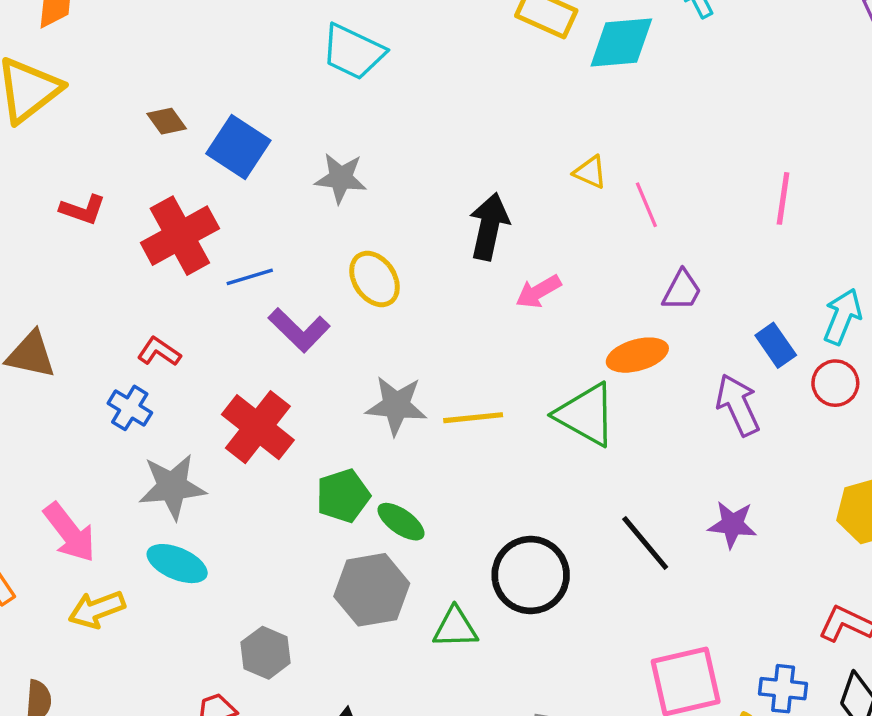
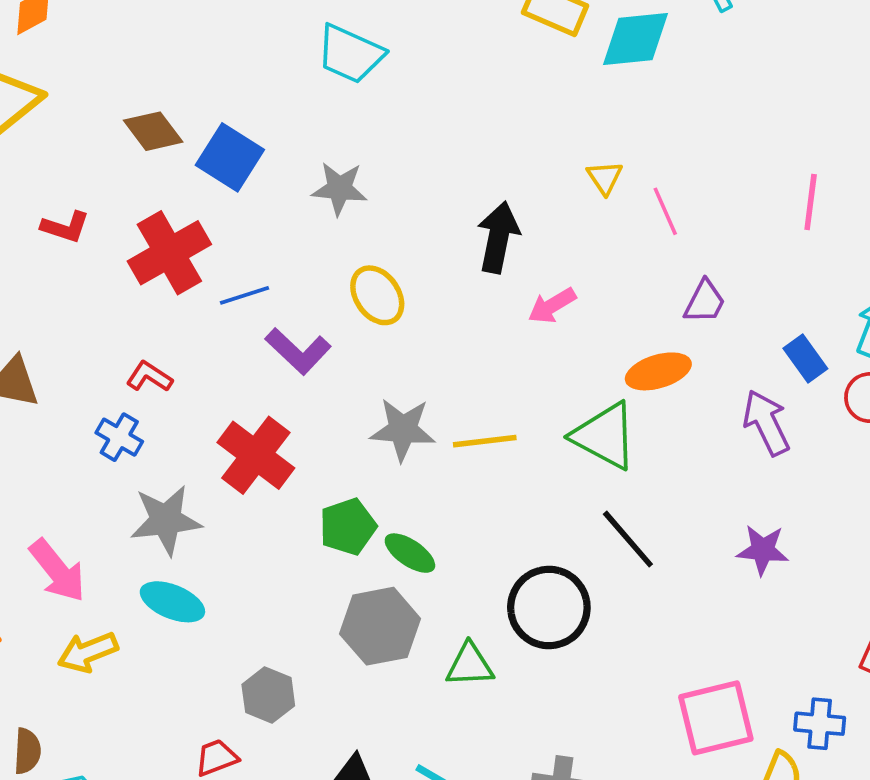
brown diamond: (167, 121) -> (153, 131), size x1.4
yellow triangle: (590, 172) -> (605, 178), turned 33
black line: (645, 543) -> (628, 539), moved

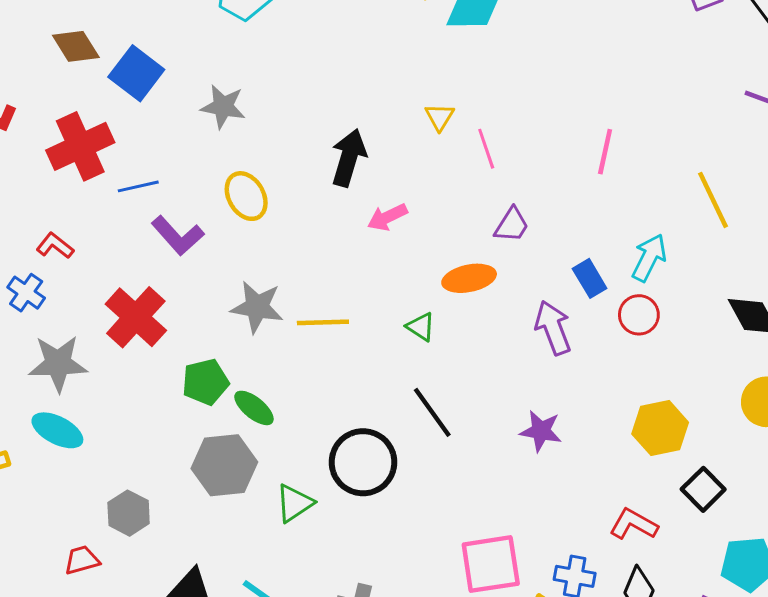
green triangle: (605, 436) -> (421, 327), size x0.5
green triangle: (470, 665) -> (294, 503), turned -36

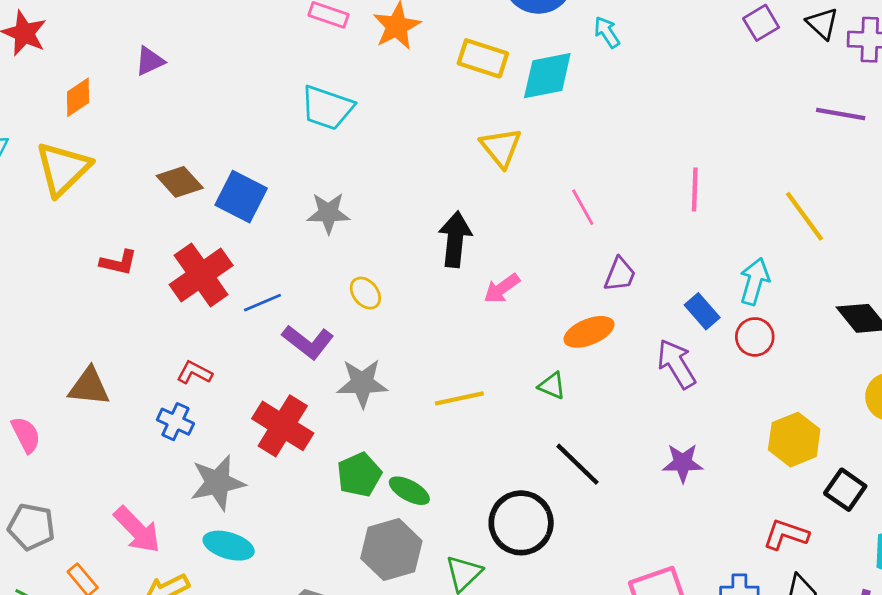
yellow triangle: (440, 117) -> (501, 148), moved, size x1.5
yellow ellipse: (246, 196) -> (365, 293), size x0.7
gray star: (257, 307) -> (362, 383), moved

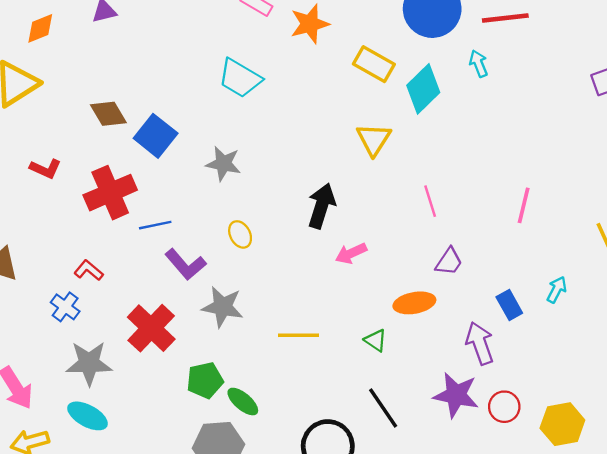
cyan diamond: (547, 76) -> (423, 89), turned -45
cyan arrow: (755, 281) -> (557, 290), size x0.7
red circle: (755, 337) -> (504, 407), moved
purple star: (683, 463) -> (456, 395), moved, size x1.4

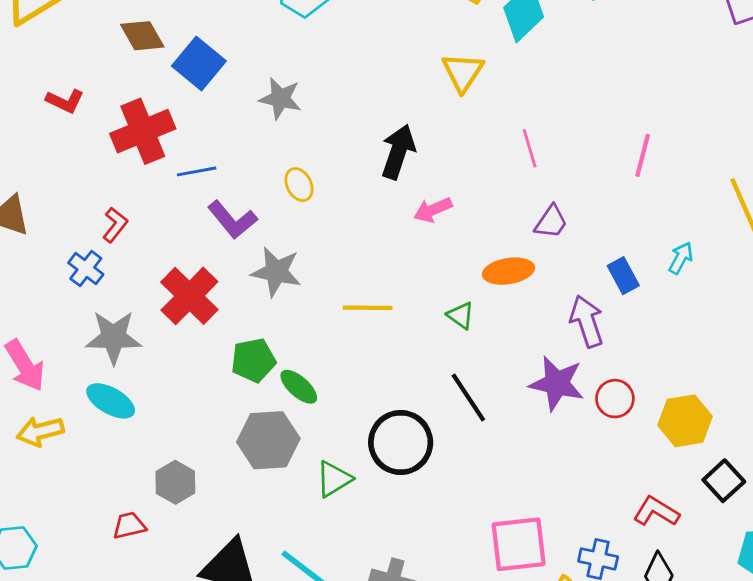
red L-shape: (89, 270) -> (115, 225), turned 88

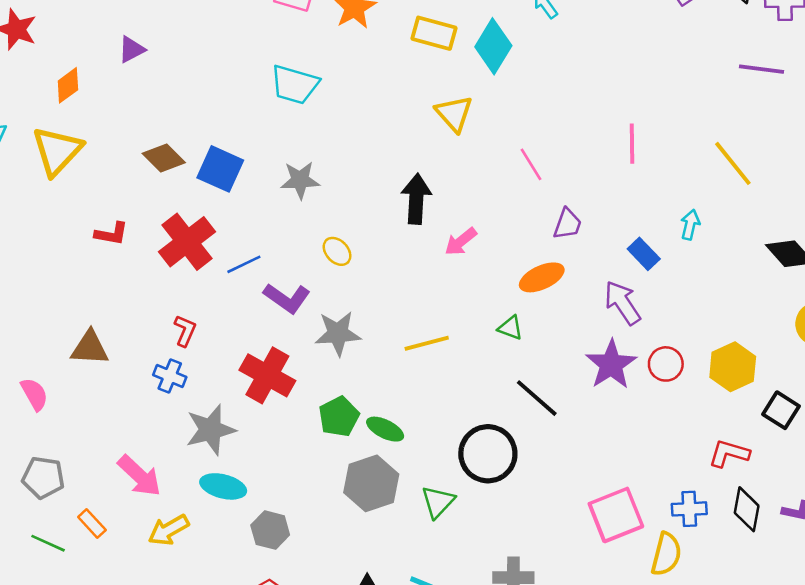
purple star: (557, 383) -> (611, 365), turned -30
gray hexagon: (175, 482) -> (270, 530), moved

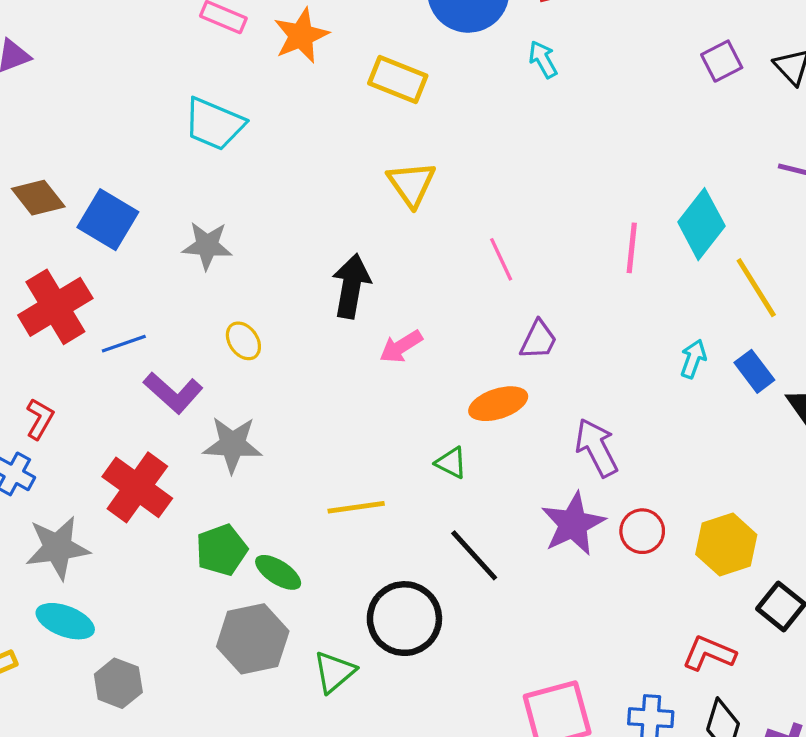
cyan diamond: (493, 46) -> (701, 224), moved
blue rectangle: (644, 254) -> (754, 371), moved
yellow line: (427, 343) -> (356, 507), moved

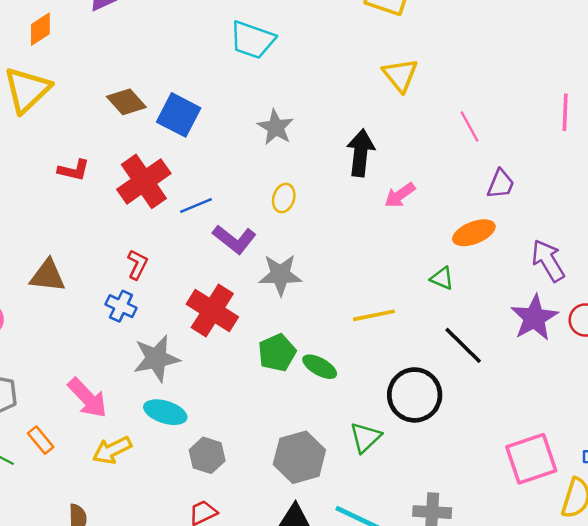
gray star: (207, 245) -> (276, 127), moved, turned 30
yellow ellipse: (243, 341) -> (284, 198), turned 56
gray hexagon: (253, 639) -> (299, 457), moved

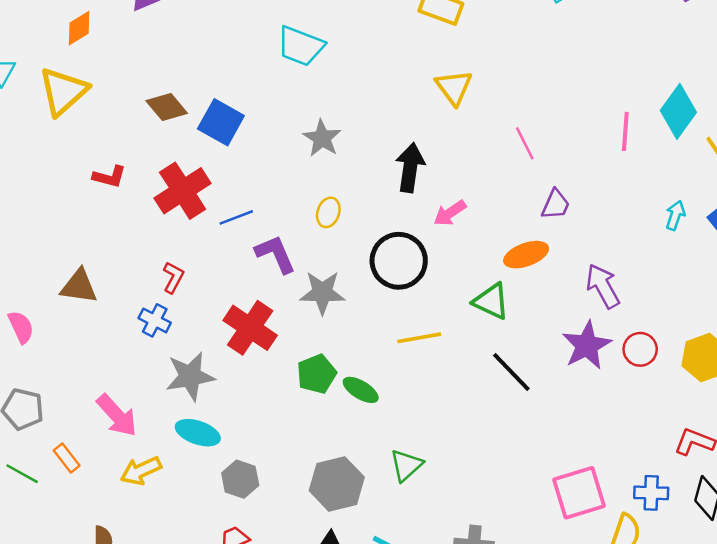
purple L-shape: (234, 239) -> (275, 254), turned -153
green triangle: (442, 278) -> (491, 301), size x1.5
black circle: (415, 395) -> (399, 261), moved

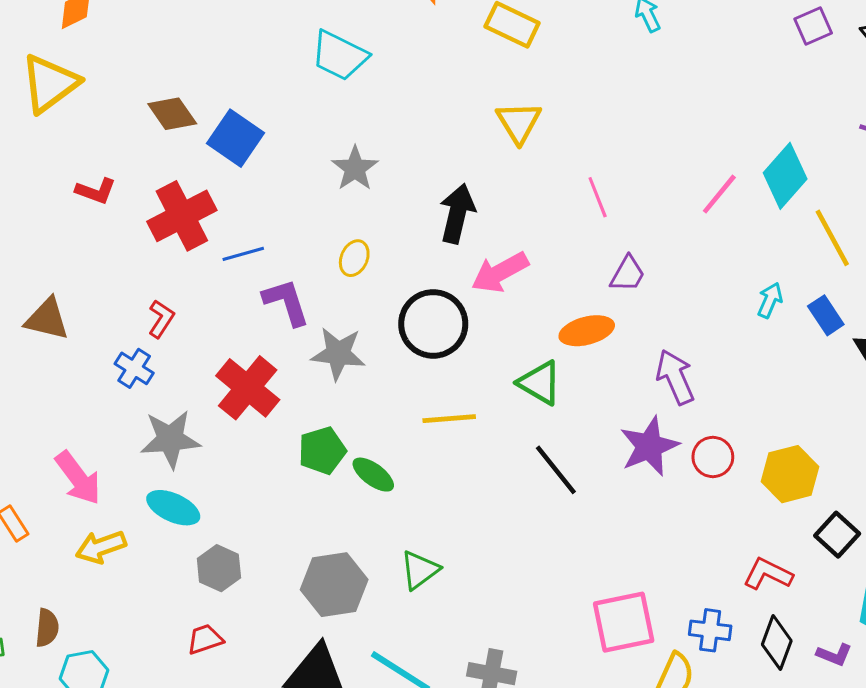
pink line: (625, 131) -> (719, 194), turned 30
pink arrow: (450, 213) -> (500, 272), size x1.4

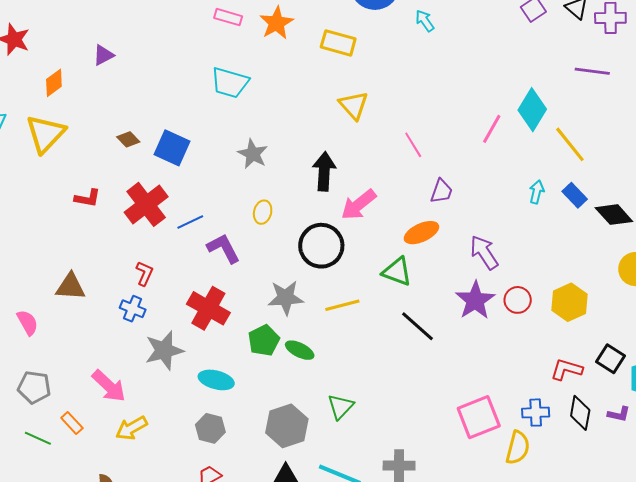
brown diamond: (172, 114) -> (128, 139), size x0.7
gray star: (338, 354) -> (286, 298), moved
cyan ellipse: (173, 508) -> (216, 380), moved
black square: (837, 535) -> (610, 359), moved

